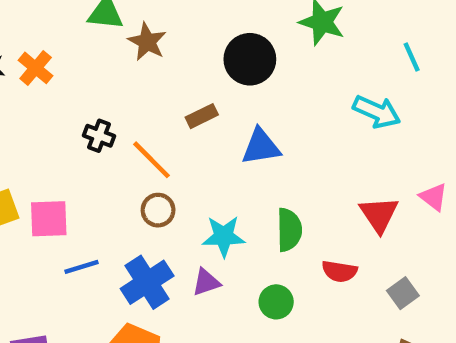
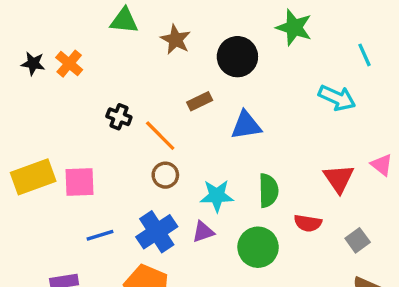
brown star: (147, 42) -> (176, 39), moved
blue line: (82, 267) -> (100, 235), moved
green circle: (276, 302) -> (258, 247), size x1.5

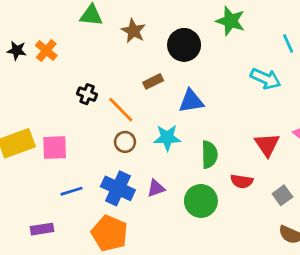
cyan star: (217, 196) -> (167, 138), moved
blue cross: (157, 232) -> (118, 188), turned -32

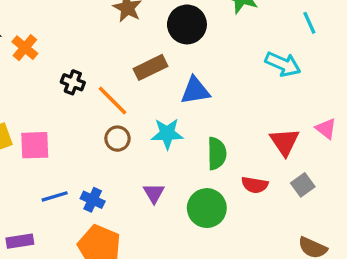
orange cross: (46, 51) -> (25, 48), moved
brown rectangle: (153, 81) -> (151, 67), size x1.4
blue cross: (118, 188) -> (93, 200), moved, size x0.6
purple triangle: (156, 188) -> (154, 193), turned -42
gray square: (282, 195) -> (303, 185), moved

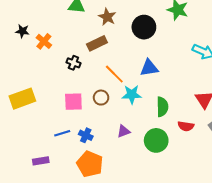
brown rectangle: (151, 67) -> (97, 43), moved
orange line: (113, 101) -> (114, 74), moved
pink square: (35, 145) -> (73, 102), moved
purple triangle: (154, 193) -> (124, 131), turned 40

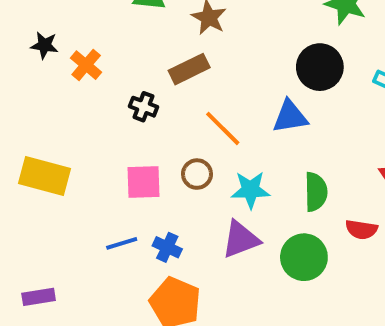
black circle: (144, 27) -> (320, 67), moved
cyan star: (132, 94) -> (250, 190), moved
yellow rectangle: (22, 99) -> (44, 176), turned 35
purple triangle: (124, 131) -> (241, 239), size x1.5
purple rectangle: (41, 161) -> (39, 297), moved

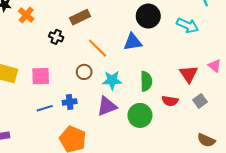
pink square: (144, 182) -> (41, 76), moved
blue cross: (167, 247) -> (70, 102), moved, turned -32

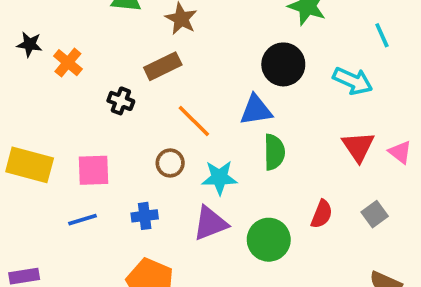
red triangle: (189, 74) -> (358, 147), moved
green semicircle: (146, 81) -> (274, 152), moved
red semicircle: (170, 101) -> (322, 214), turned -77
blue line: (45, 108) -> (83, 220), moved

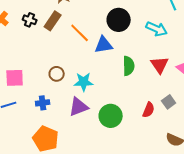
brown rectangle: (163, 66) -> (53, 21), turned -30
black cross: (121, 101) -> (30, 20), moved
orange line: (194, 121) -> (80, 33), moved
green semicircle: (274, 152) -> (129, 66), moved
red semicircle: (322, 214) -> (149, 110), moved

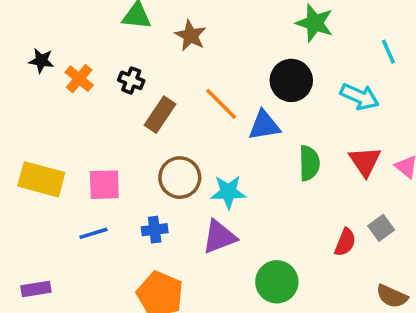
brown rectangle: (53, 21) -> (160, 115), moved
brown circle: (57, 74) -> (180, 178), size x1.5
green circle: (111, 116) -> (277, 282), moved

